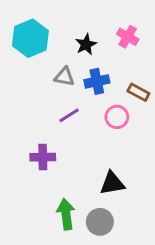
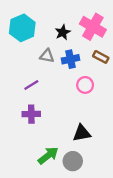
pink cross: (128, 37) -> (93, 27), size x1.6
brown rectangle: (138, 92) -> (101, 57), moved
purple line: (69, 115) -> (31, 85), moved
green arrow: (66, 214) -> (48, 156), turned 60

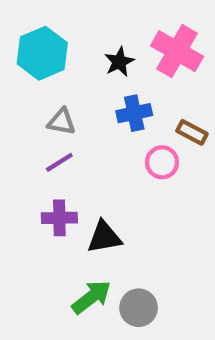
gray triangle: (47, 56) -> (62, 122), moved
brown rectangle: (101, 57) -> (192, 132), moved
black triangle: (82, 133) -> (104, 237), moved

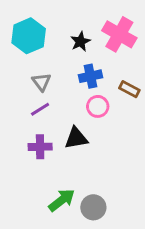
gray triangle: (62, 122) -> (42, 82), turned 42
pink circle: (162, 162) -> (98, 106), moved
black triangle: (104, 237) -> (76, 138), moved

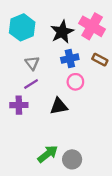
black star: (80, 42) -> (62, 32), size x1.5
brown rectangle: (129, 89) -> (100, 60), moved
purple cross: (40, 147) -> (19, 105), moved

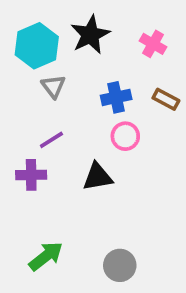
pink cross: (92, 26) -> (153, 44), size x0.6
black star: (62, 32) -> (90, 35), moved
gray triangle: (32, 63) -> (53, 86), moved
green arrow: (48, 154) -> (46, 256), moved

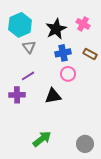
black star: (90, 35) -> (56, 29), moved
green arrow: (46, 256) -> (42, 139), moved
gray circle: (120, 265) -> (85, 144), moved

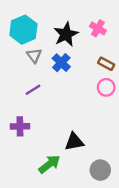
blue cross: (63, 53) -> (61, 63), moved, turned -35
pink circle: (68, 74) -> (106, 87), moved
purple cross: (17, 95) -> (20, 126), moved
black triangle: (53, 96) -> (74, 142), moved

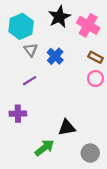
pink cross: (98, 28) -> (88, 25), size x1.5
black star: (66, 34) -> (59, 17), moved

